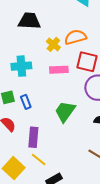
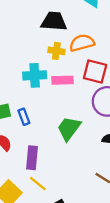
black trapezoid: (29, 21) -> (54, 21), moved
yellow cross: (53, 44) -> (56, 51), turned -32
cyan cross: (21, 66) -> (35, 75), moved

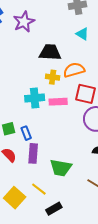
green trapezoid: (69, 128) -> (61, 168), moved, turned -115
purple rectangle: (32, 158) -> (33, 153), moved

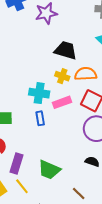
pink rectangle: (58, 102) -> (62, 102), turned -30
blue rectangle: (26, 133) -> (40, 118), moved
purple rectangle: (33, 153) -> (17, 163), moved

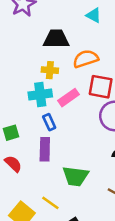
yellow cross: (62, 76) -> (50, 70), moved
purple rectangle: (17, 163) -> (45, 149), moved

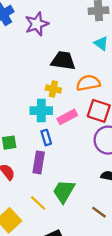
green trapezoid: (75, 176) -> (64, 191), turned 105
yellow line: (50, 203) -> (38, 203), moved

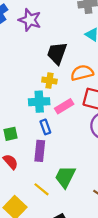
purple star: (37, 24) -> (30, 20), turned -30
black trapezoid: (63, 61) -> (57, 53), turned -75

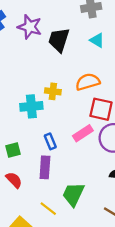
black trapezoid: (57, 53) -> (59, 40), moved
cyan cross: (39, 102) -> (31, 106), moved
pink rectangle: (64, 106) -> (83, 133), moved

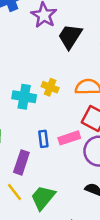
blue rectangle: (50, 141) -> (43, 139), moved
yellow line: (48, 209) -> (14, 192), moved

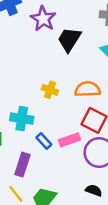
cyan cross: (24, 97) -> (22, 119), moved
blue rectangle: (43, 139) -> (44, 141), turned -35

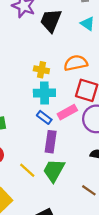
cyan cross: (22, 119) -> (44, 93), moved
purple rectangle: (22, 165) -> (51, 142), moved

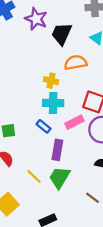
orange semicircle: (76, 63) -> (75, 63), moved
blue rectangle: (44, 117) -> (44, 126), moved

